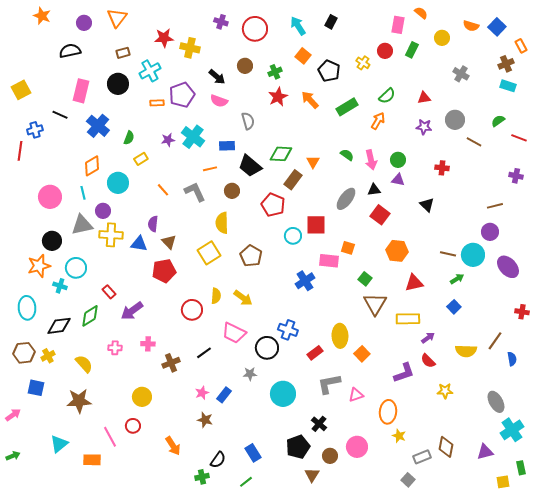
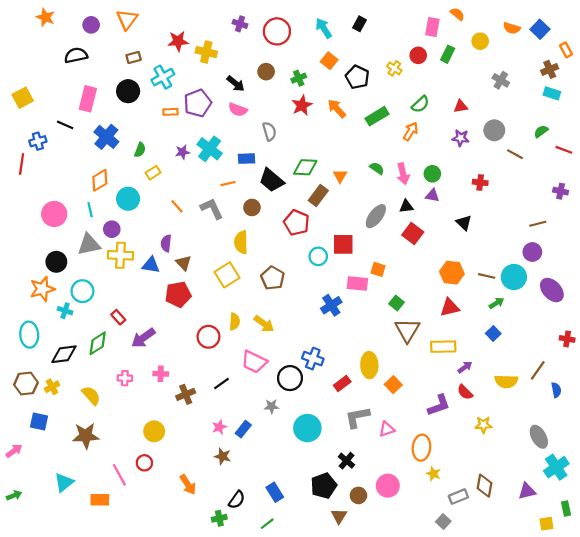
orange hexagon: (397, 251) -> (452, 273), moved

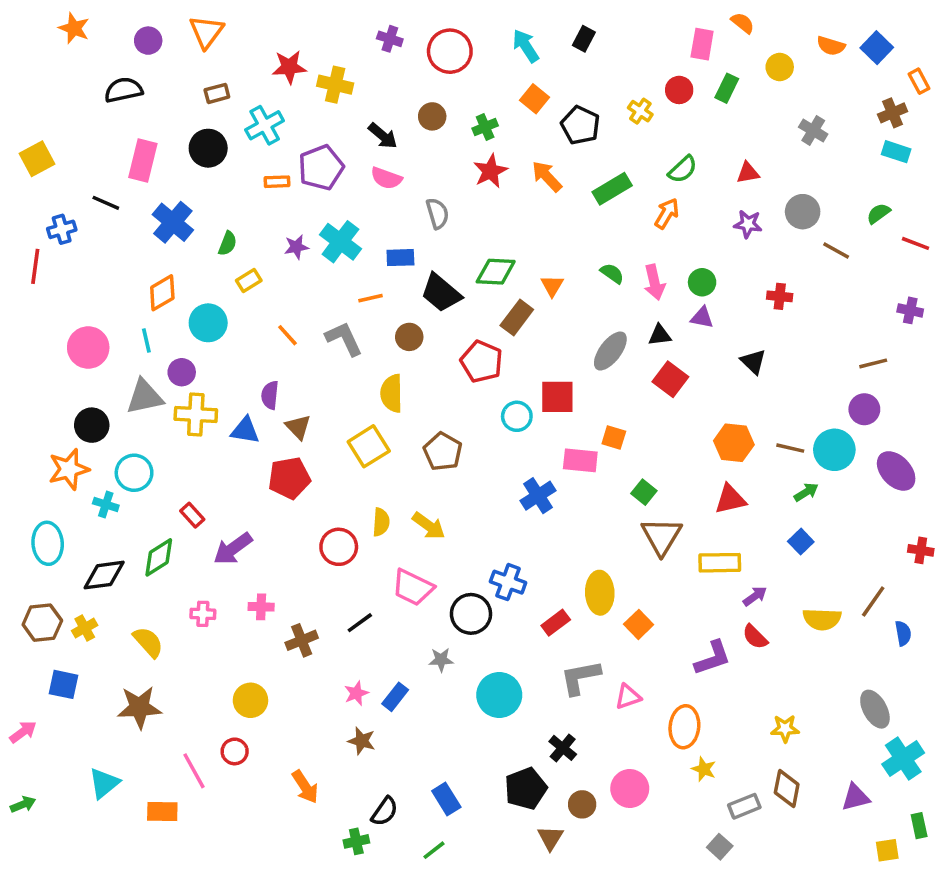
yellow star: (483, 425) -> (785, 729), moved

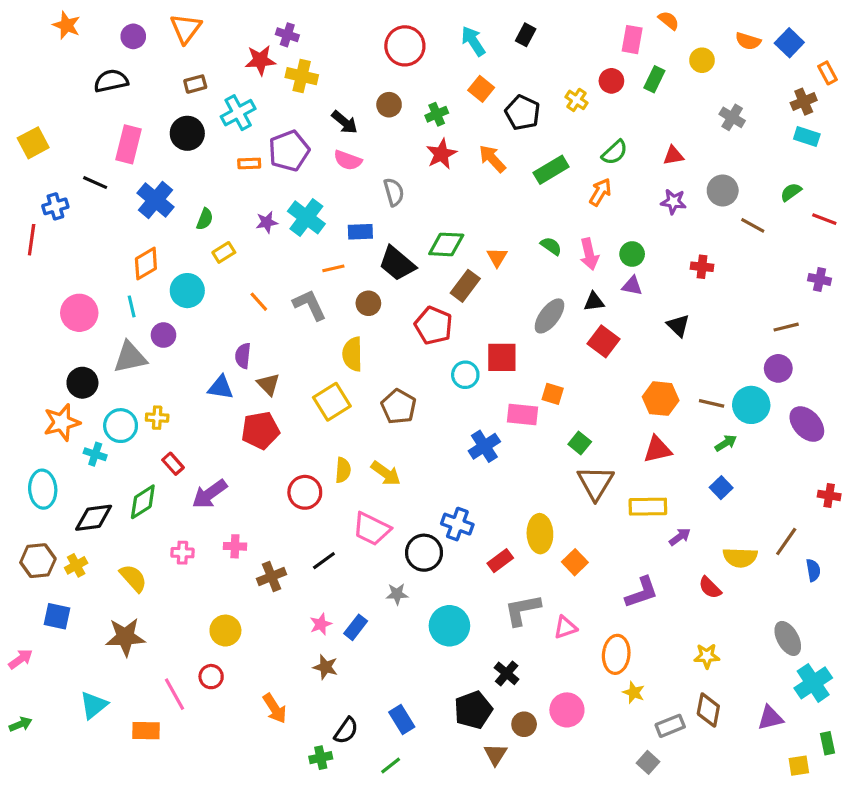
purple cross: (390, 39) -> (287, 35), moved
yellow cross: (196, 415) -> (157, 418), moved, size x0.6
red semicircle: (755, 637) -> (710, 588), moved

